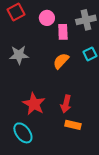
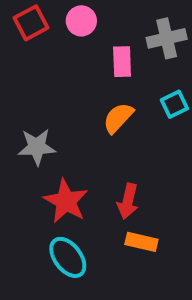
pink circle: (47, 18) -> (81, 21), moved
gray star: (19, 55) -> (37, 147), moved
cyan ellipse: (23, 133) -> (68, 257), moved

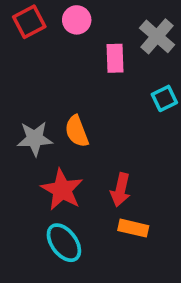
gray cross: (167, 38) -> (157, 36), turned -36
orange semicircle: (118, 118) -> (77, 131), moved, turned -64

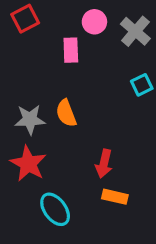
pink circle: (77, 20) -> (94, 22), moved
pink rectangle: (115, 58) -> (71, 50), moved
red star: (62, 190) -> (28, 164), moved

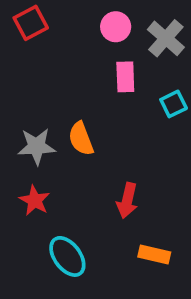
pink rectangle: (71, 50) -> (125, 77), moved
red star: (28, 164) -> (35, 200), size x0.7
orange rectangle: (115, 197) -> (154, 255), moved

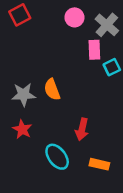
pink rectangle: (125, 77) -> (94, 50), moved
cyan ellipse: (67, 256) -> (57, 157), moved

